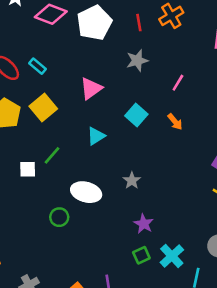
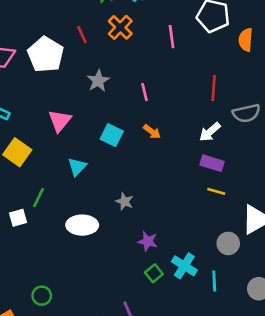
red line: (139, 23) -> (82, 35), moved
pink line: (178, 83) -> (145, 92), turned -30
green circle: (59, 217) -> (42, 296), moved

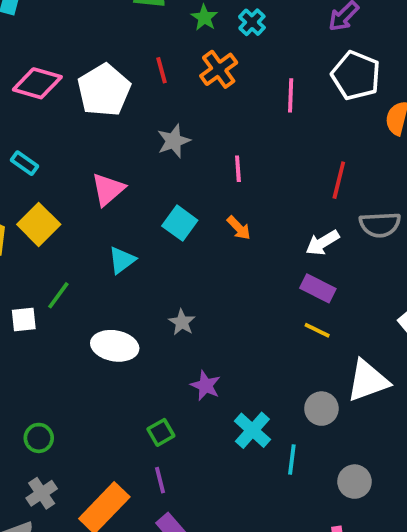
green square: (154, 273) -> (161, 432), moved

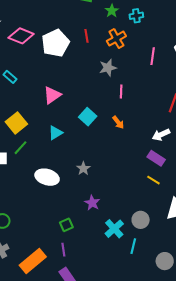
cyan cross: (252, 22) -> (136, 16), turned 32
gray star: (174, 141) -> (108, 68), moved
yellow square: (39, 224) -> (16, 123), moved
gray circle: (321, 409) -> (141, 220), moved

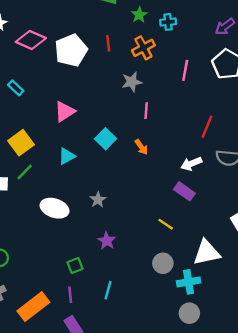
yellow line: (153, 180) -> (166, 224), moved
cyan cross: (114, 229) -> (189, 282), moved, turned 30
cyan line: (133, 246) -> (108, 290), moved

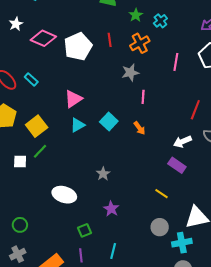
cyan cross: (168, 22) -> (160, 21), turned -32
cyan triangle: (67, 156) -> (78, 125), moved
white ellipse: (55, 208) -> (64, 195), moved

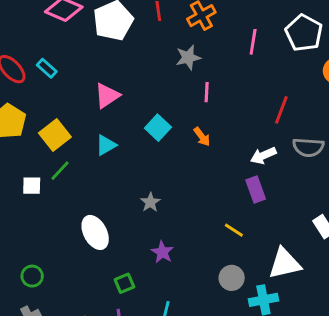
cyan triangle: (78, 125) -> (106, 145), moved
purple rectangle: (177, 165) -> (256, 189), turned 36
white ellipse: (64, 195) -> (95, 232), turned 45

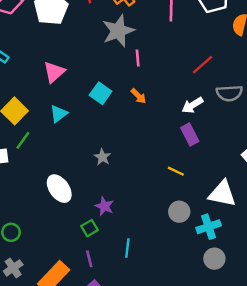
gray star: (188, 57) -> (118, 31), size x1.5
red line: (281, 110) -> (203, 65), turned 35
purple star: (162, 252) -> (104, 206), moved
white triangle: (285, 263) -> (222, 194), turned 32

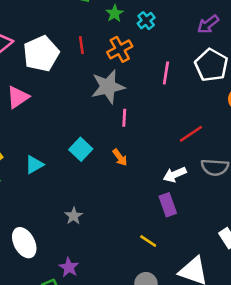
pink triangle: (54, 72) -> (18, 97), moved

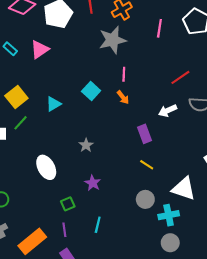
pink line: (124, 118) -> (124, 74), moved
purple rectangle: (168, 205) -> (144, 134), moved
purple star: (69, 267) -> (93, 183), moved

